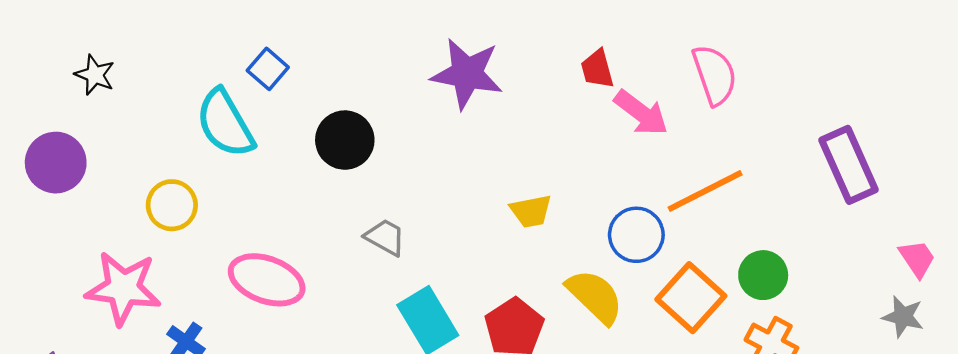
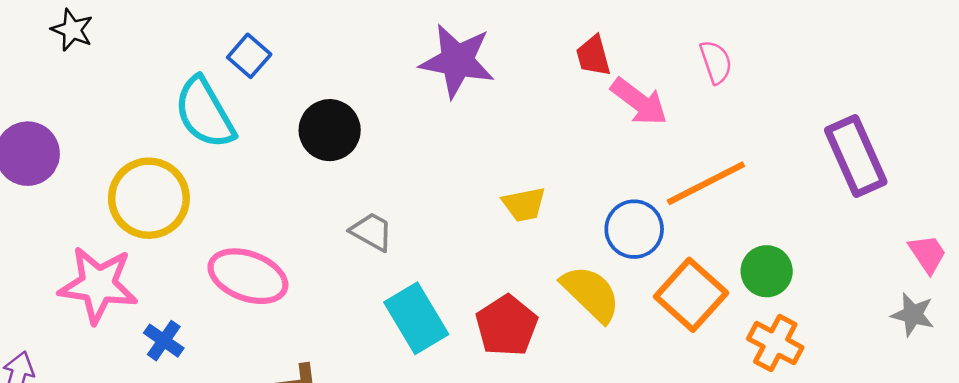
black star: (95, 75) -> (72, 30), moved
pink semicircle: (715, 75) -> (716, 62), size x0.7
yellow circle: (172, 205) -> (149, 198), size x1.5

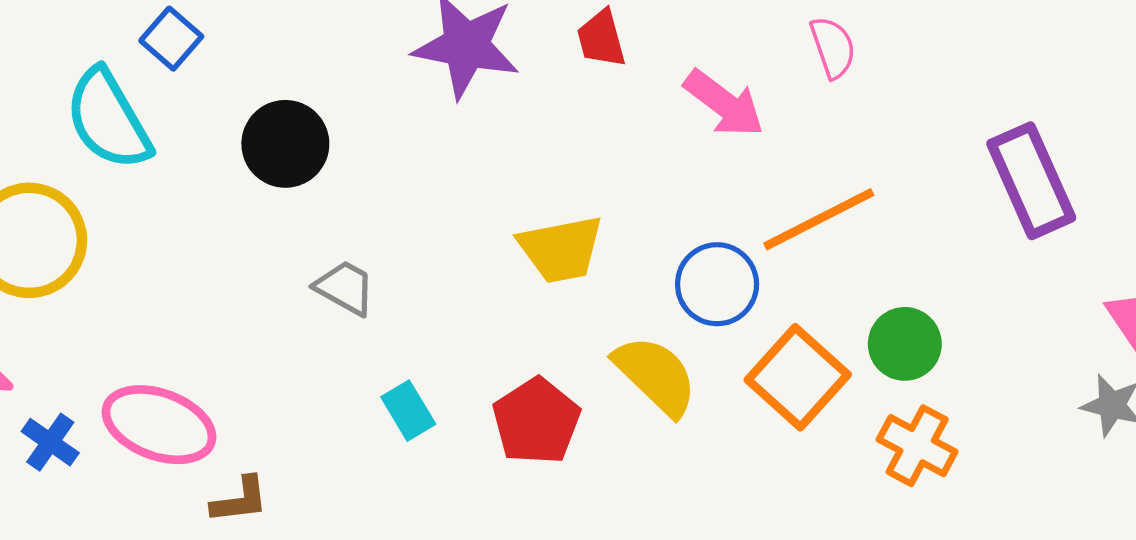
red trapezoid: (593, 56) -> (601, 39), moved
yellow trapezoid: (524, 204) -> (561, 249), size x1.4
pink ellipse: (248, 276) -> (159, 425), moved
cyan rectangle: (416, 318) -> (408, 411), size x0.6

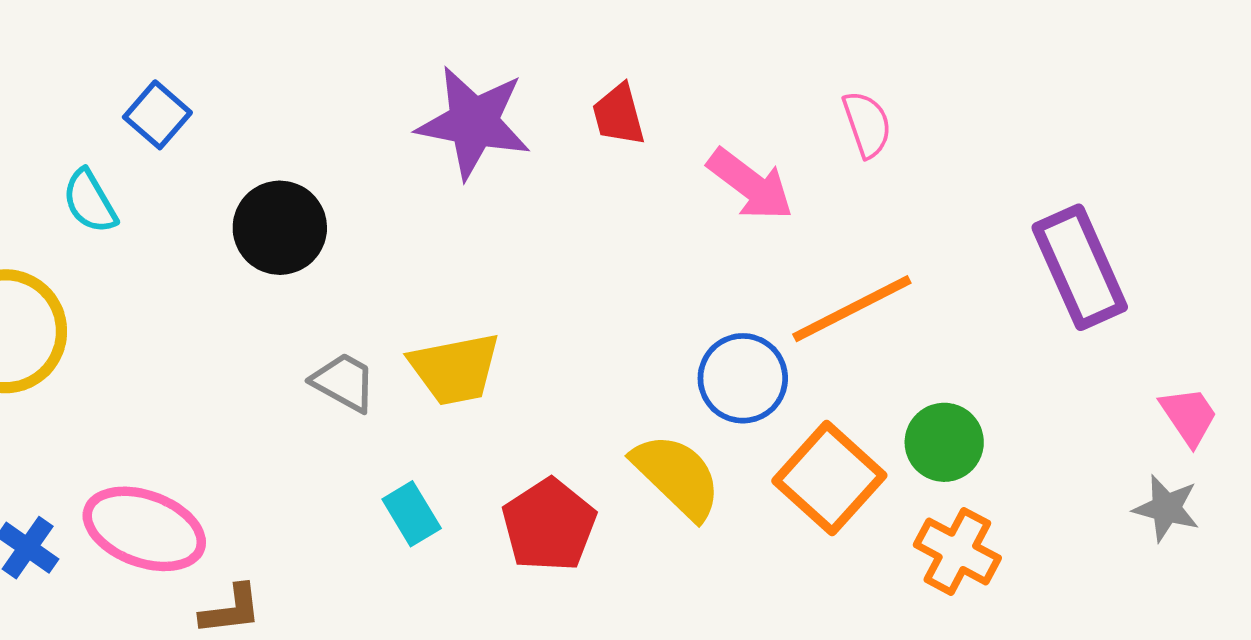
cyan semicircle: (108, 119) -> (90, 201), size x0.6
yellow trapezoid: (561, 249) -> (455, 369), moved

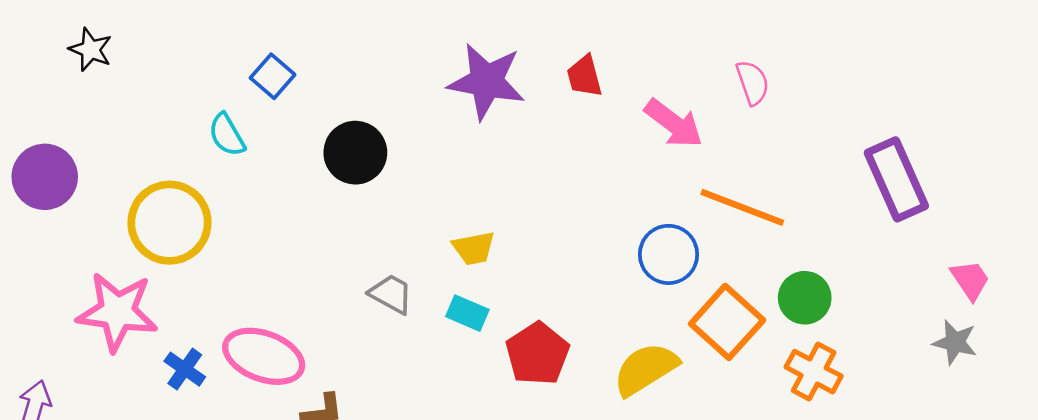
orange line: (852, 309) -> (742, 207), turned 48
yellow trapezoid: (455, 369) -> (474, 248), size x0.7
gray trapezoid: (344, 382) -> (391, 294), moved
yellow semicircle: (677, 476) -> (646, 369), moved, turned -76
cyan rectangle: (412, 514) -> (467, 313), moved, turned -36

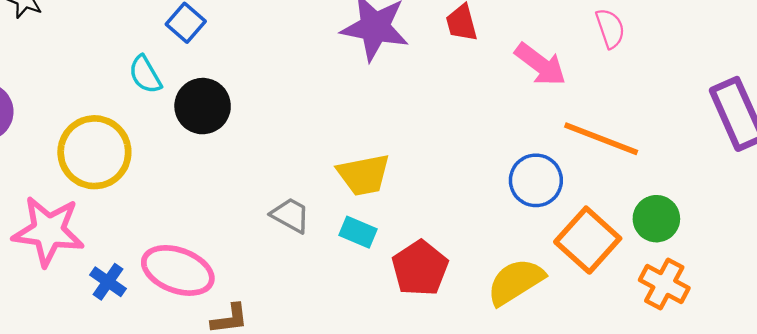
black circle: (355, 153) -> (203, 106), moved
yellow trapezoid: (474, 248) -> (364, 175), size x1.4

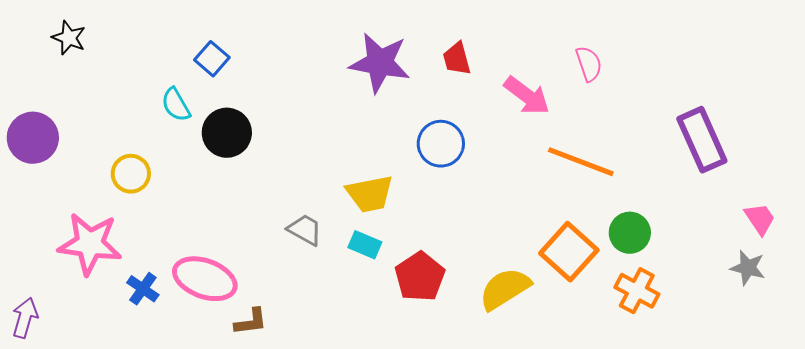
yellow circle: (94, 152) -> (131, 174), size x0.6
blue circle: (536, 180) -> (441, 144), moved

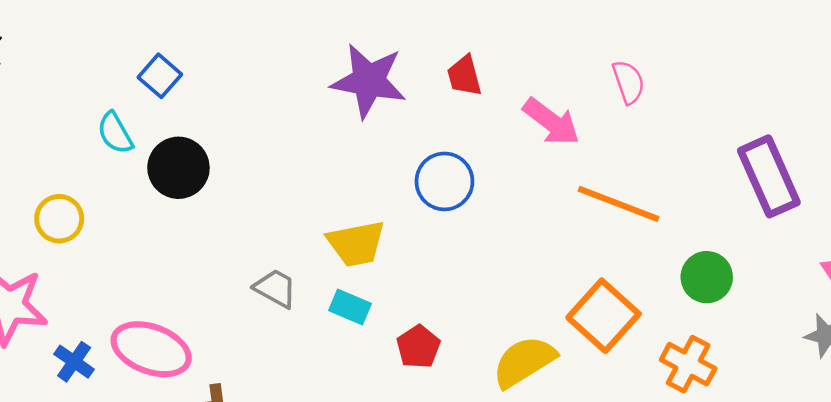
green circle: (630, 233) -> (707, 277), moved
red pentagon: (420, 277) -> (418, 347), size x0.7

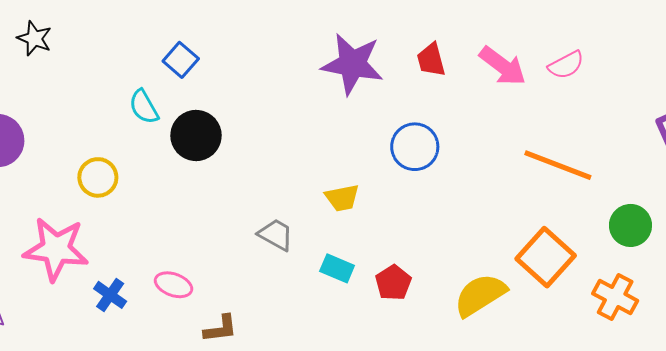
pink semicircle: (628, 82) -> (566, 65), turned 81
pink arrow: (551, 122) -> (503, 66), moved
yellow trapezoid: (356, 244) -> (342, 198), size x0.7
cyan rectangle: (350, 307) -> (337, 268), moved
pink ellipse: (151, 349) -> (174, 285), size x0.6

